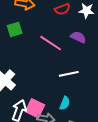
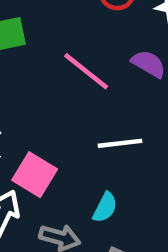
pink square: (35, 108) -> (35, 175), moved

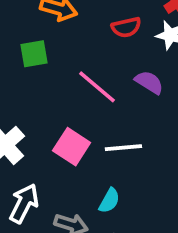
pink square: (35, 175) -> (72, 147), moved

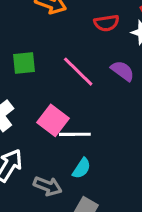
green square: (34, 54) -> (24, 63), moved
white line: (123, 148) -> (75, 134), moved

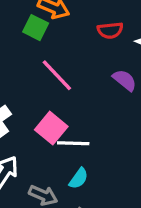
green square: (24, 63) -> (36, 28), moved, turned 30
pink line: (78, 72) -> (57, 75), moved

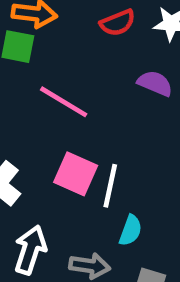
white line: (73, 143) -> (110, 186), turned -64

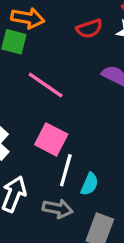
white line: (110, 186) -> (66, 170), moved

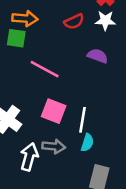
white line: (66, 170) -> (82, 120), moved
gray arrow: (58, 209) -> (54, 146), moved

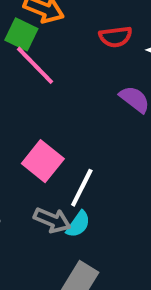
pink line: (45, 69) -> (35, 65), moved
gray arrow: (54, 146) -> (52, 220), moved

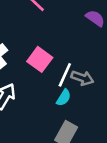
gray arrow: (52, 220) -> (82, 78), moved

